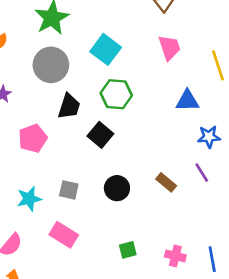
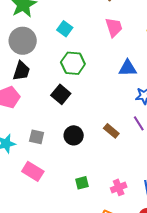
cyan square: (106, 49) -> (65, 29), size x0.7
black trapezoid: (69, 106) -> (21, 71), moved
pink cross: (175, 256) -> (119, 187), turned -35

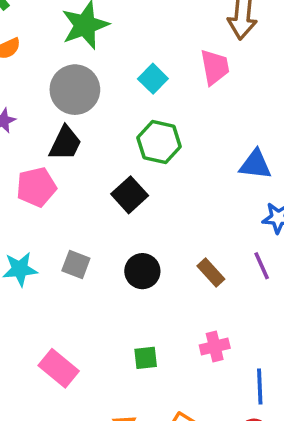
pink trapezoid: (114, 27) -> (215, 67), moved
pink rectangle: (33, 171) -> (59, 368), moved
pink cross: (119, 187) -> (215, 347), moved

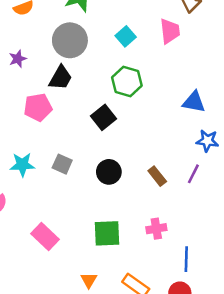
purple line: (262, 266) -> (193, 174), turned 48
green square: (146, 358) -> (107, 233), size x1.6

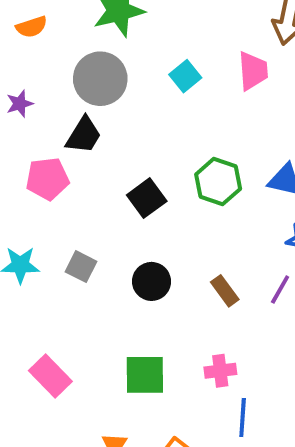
green hexagon: (127, 81) -> (218, 182), moved
blue line: (186, 259) -> (243, 417), moved

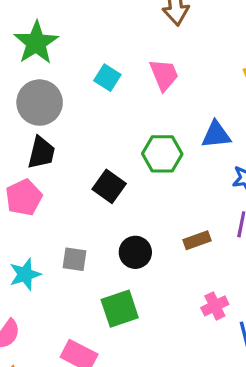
pink trapezoid: (253, 71) -> (164, 75), moved
brown rectangle: (225, 291) -> (197, 240), turned -55
green square: (145, 375) -> (120, 309), moved

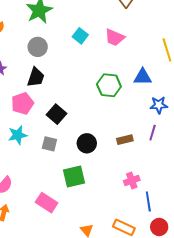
pink trapezoid: (164, 75) -> (115, 37), turned 130
gray circle: (40, 103) -> (38, 47), size x0.7
black square: (109, 186) -> (56, 114), moved
cyan star: (25, 274) -> (18, 135), moved

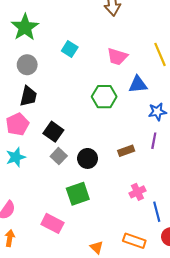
pink trapezoid: (115, 37) -> (117, 57), moved
gray square: (49, 144) -> (59, 156), moved, turned 35

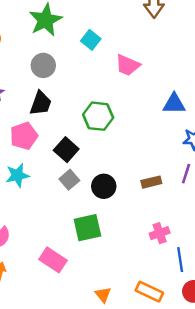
cyan square: (70, 49) -> (91, 40), moved
pink trapezoid: (117, 57) -> (128, 65), moved
green hexagon: (104, 97) -> (98, 116), moved

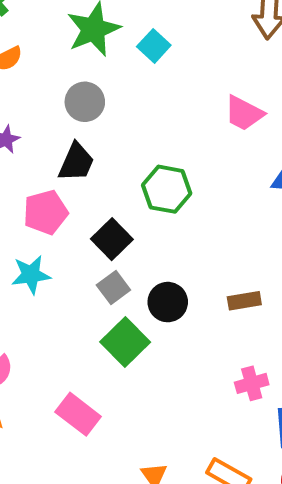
cyan square: (91, 40) -> (154, 46), moved
pink trapezoid: (128, 65) -> (244, 113), moved
green square: (87, 228) -> (125, 342), moved, turned -36

